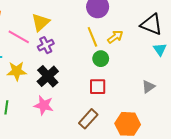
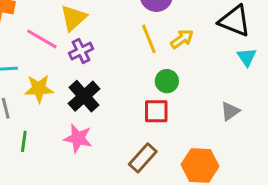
green circle: (101, 59) -> (167, 81), moved

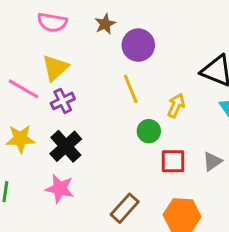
yellow arrow: (182, 39) -> (176, 105), moved, turned -30
red square: (156, 111) -> (173, 161), moved

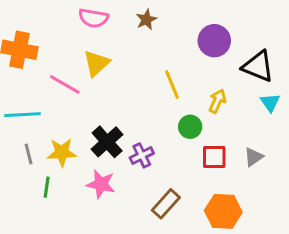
purple circle: (138, 45) -> (214, 41), moved
purple cross: (63, 101) -> (142, 155), moved
yellow star: (20, 139) -> (62, 152), moved

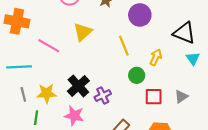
purple circle: (214, 41) -> (140, 15), moved
yellow triangle: (96, 63) -> (83, 32), moved

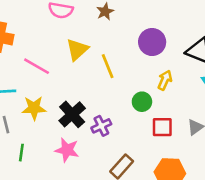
purple circle: (140, 15) -> (152, 42), moved
yellow line: (124, 46) -> (108, 66), moved
yellow star: (47, 93) -> (34, 108), moved

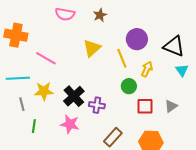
yellow triangle: (77, 50) -> (92, 48), moved
yellow line: (108, 66) -> (122, 58), moved
purple cross: (101, 126) -> (97, 105), turned 35

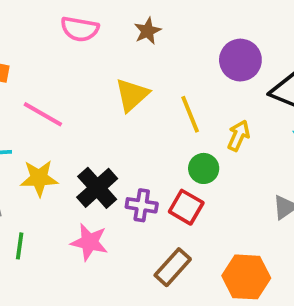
purple circle: (137, 39) -> (240, 60), moved
red square: (145, 106) -> (186, 207), moved, turned 30

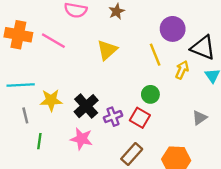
pink line: (43, 114) -> (53, 41), moved
yellow line: (190, 114) -> (155, 55), moved
yellow arrow: (238, 136) -> (182, 70), moved
purple cross: (142, 205) -> (113, 117), turned -30

